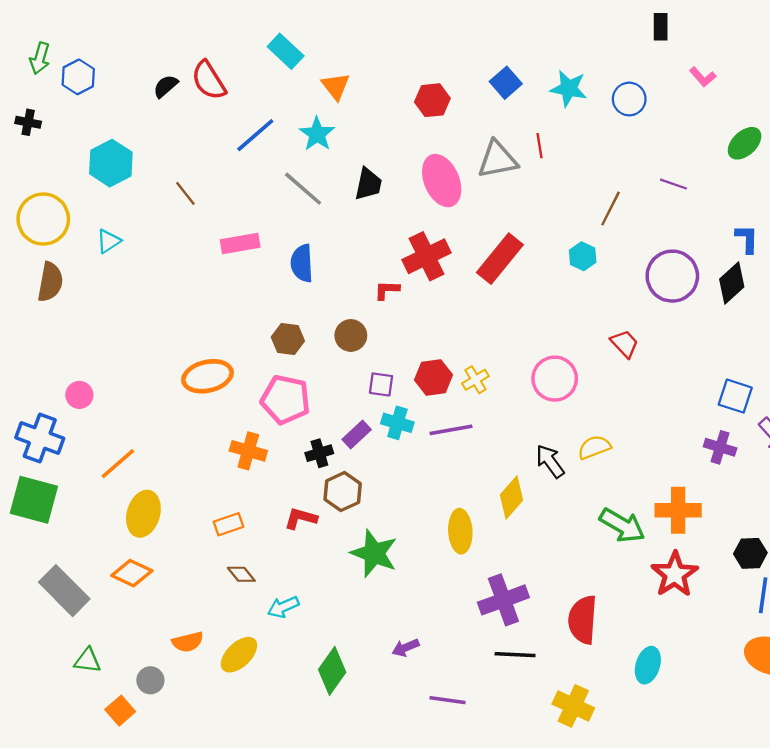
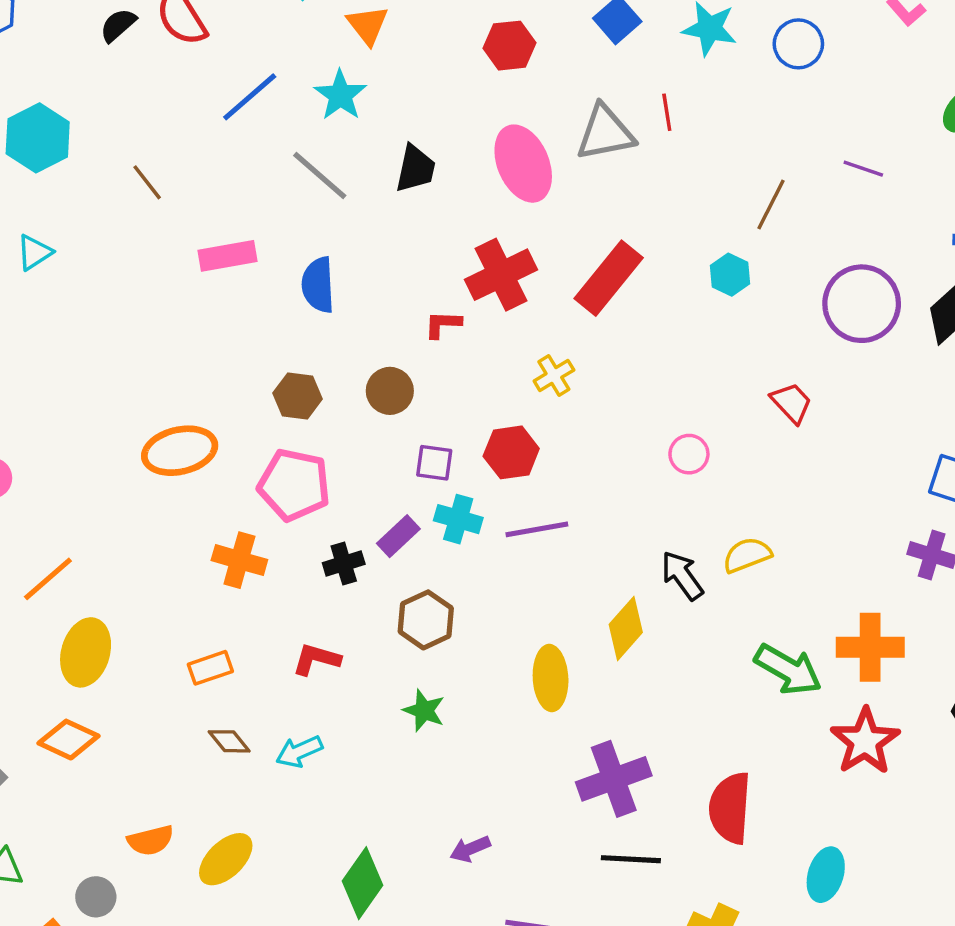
pink circle: (555, 379) -> (689, 454), size x0.6
yellow cross: (475, 380) -> (554, 375), moved
brown hexagon: (343, 492) -> (426, 620), moved
green star: (374, 553) -> (424, 711), size x0.6
cyan arrow: (283, 607) -> (299, 752), moved

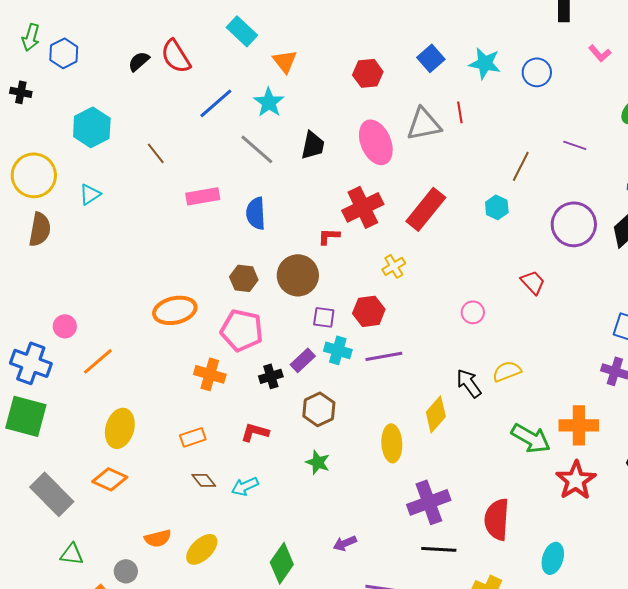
brown circle: (390, 391) -> (298, 275), size x1.5
orange line: (48, 579) -> (98, 361), moved

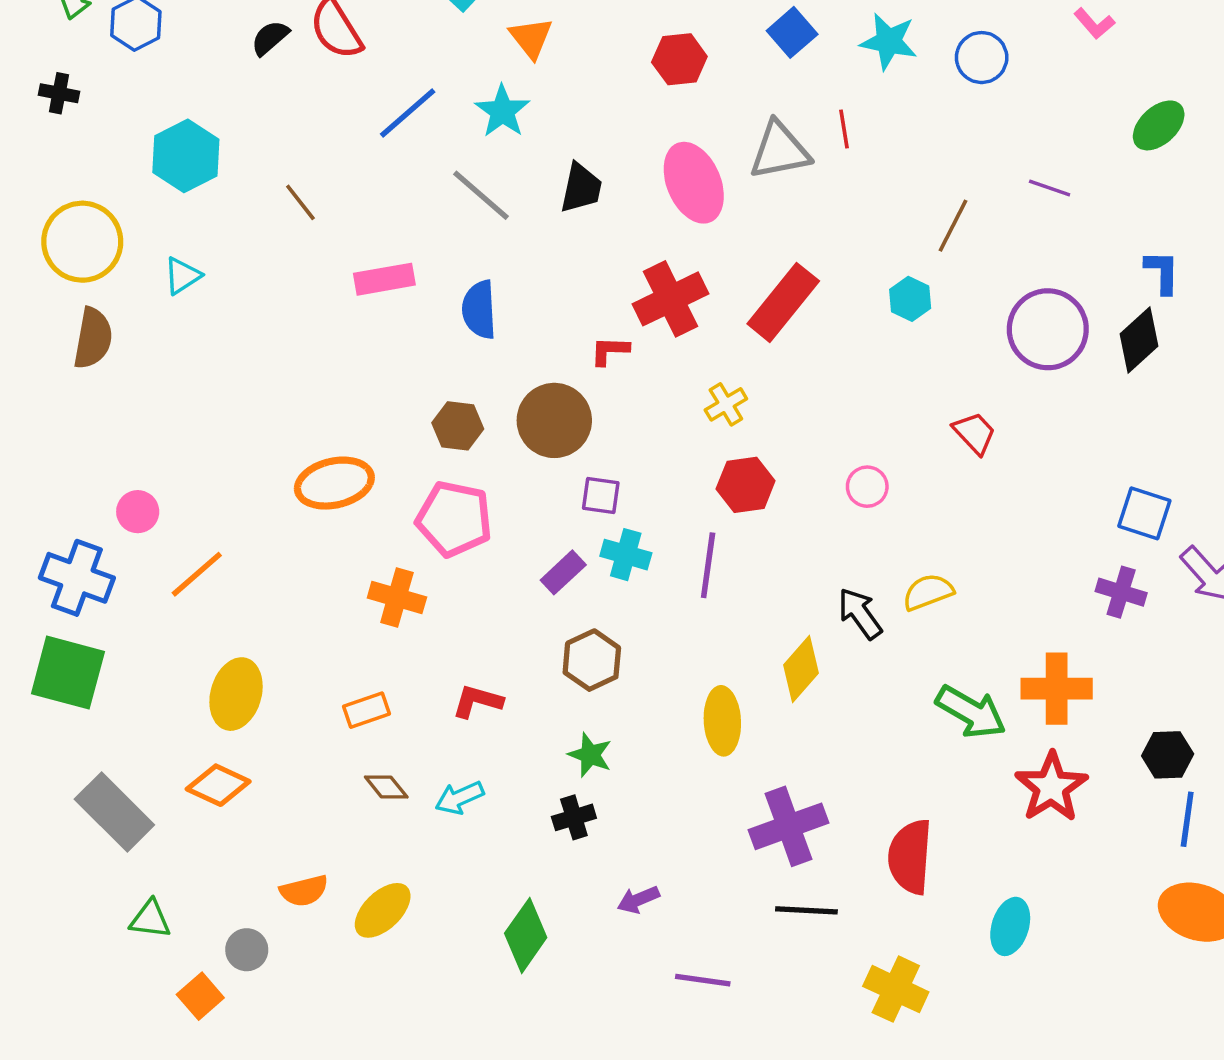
red hexagon: (369, 311) -> (746, 485), moved
purple line: (384, 356) -> (708, 565), turned -72
black cross: (271, 376) -> (574, 817), moved

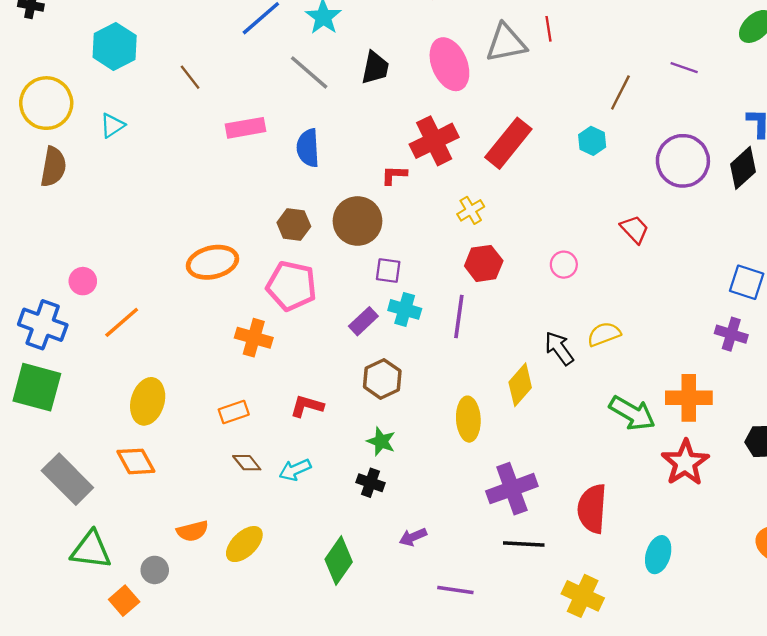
orange diamond: (218, 785) -> (136, 461), turned 36
black cross: (574, 817) -> (370, 483), turned 36
green triangle: (150, 919) -> (91, 550), size x1.5

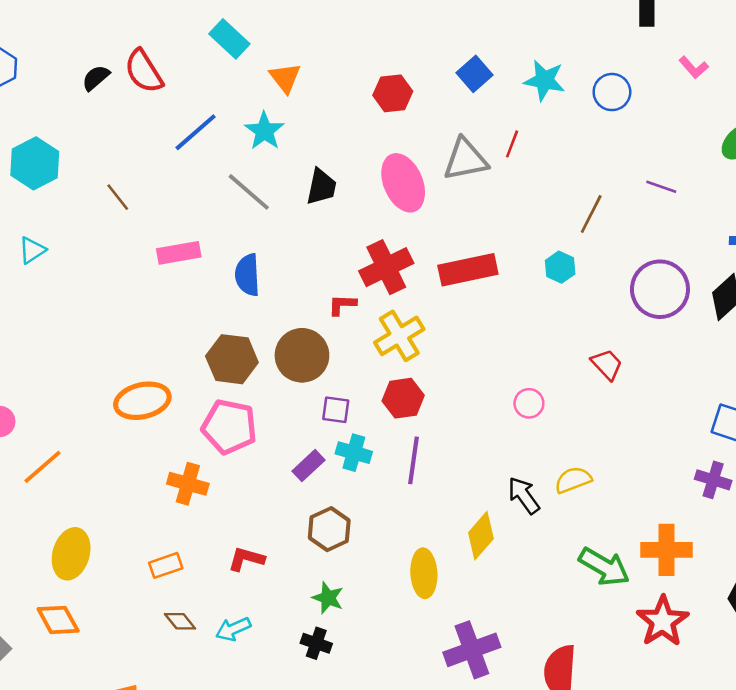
red line: (549, 29) -> (512, 144), turned 30
red rectangle: (508, 143) -> (468, 270), turned 39
yellow cross: (471, 210) -> (399, 336), moved, size x1.6
brown hexagon: (294, 225) -> (232, 359), size x1.4
red hexagon: (484, 263) -> (403, 398), moved

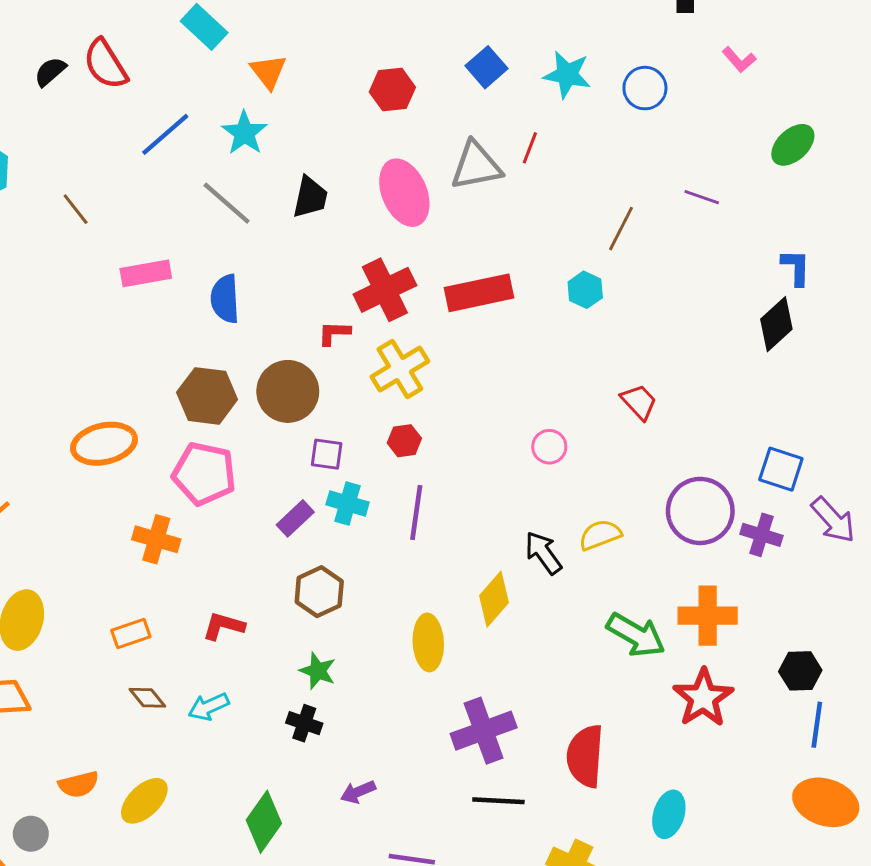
purple circle: (660, 289) -> (700, 511), moved
red hexagon: (403, 398) -> (404, 441), size x0.7

